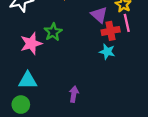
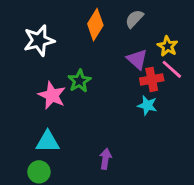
pink line: (127, 23) -> (172, 69), turned -36
pink star: (31, 44) -> (52, 95), turned -30

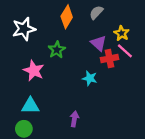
green star: (79, 81) -> (57, 50), moved
cyan star: (147, 105) -> (90, 78), moved

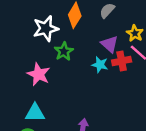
white star: (24, 29) -> (46, 29), moved
cyan star: (90, 78) -> (100, 65), moved

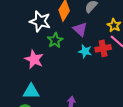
white star: (46, 29) -> (40, 21), turned 30
purple triangle: (110, 44) -> (80, 29), moved

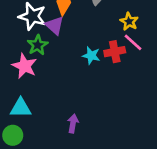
purple triangle: (80, 29) -> (55, 25), moved
green star: (55, 40) -> (38, 45), moved

